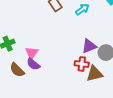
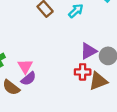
purple semicircle: (33, 64) -> (28, 79), turned -72

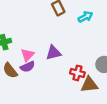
purple triangle: (88, 51) -> (53, 53), moved

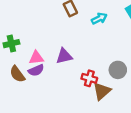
pink triangle: (28, 55) -> (36, 58), turned 40
brown triangle: (89, 85) -> (102, 91), turned -36

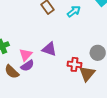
purple triangle: (64, 56) -> (49, 49), turned 42
pink triangle: (36, 58) -> (26, 55), turned -32

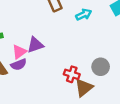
purple triangle: (49, 49) -> (35, 45), moved, turned -49

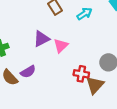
purple triangle: (35, 45) -> (41, 39), moved
pink triangle: (19, 52) -> (61, 46), moved

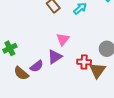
purple triangle: (41, 39) -> (55, 57), moved

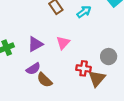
purple triangle: (55, 57) -> (35, 44), moved
brown semicircle: (21, 73) -> (45, 80), moved

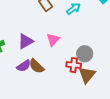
gray circle: (109, 57) -> (85, 54), moved
brown semicircle: (45, 80) -> (37, 66), moved

